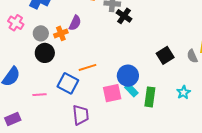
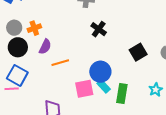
black cross: (124, 16) -> (99, 29), moved
purple semicircle: (75, 23) -> (45, 47), moved
blue square: (68, 83) -> (17, 75), moved

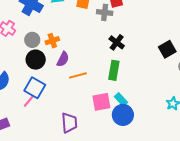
black square: (138, 52) -> (167, 49), moved
blue circle: (100, 72) -> (123, 115), moved
pink line: (12, 89) -> (29, 101), turned -48
green rectangle: (122, 93) -> (114, 70), moved

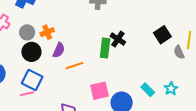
black cross: (117, 42) -> (118, 39), moved
green rectangle: (114, 70) -> (105, 48), moved
cyan rectangle: (121, 99) -> (148, 90), moved
pink line: (29, 101) -> (27, 94), turned 40

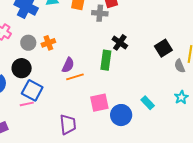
black cross: (118, 39) -> (120, 42), moved
purple semicircle: (59, 50) -> (68, 65), moved
black circle: (31, 52) -> (22, 68), moved
cyan star: (171, 89) -> (181, 97), moved

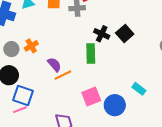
black square: (163, 48) -> (125, 33), moved
purple semicircle: (68, 65) -> (54, 65), turned -56

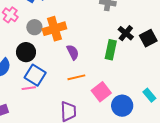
orange cross: (31, 46) -> (54, 29), size x1.6
orange line: (63, 75) -> (76, 77), moved
pink square: (91, 97) -> (101, 92), turned -30

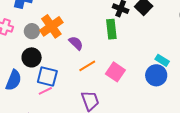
blue circle: (122, 106) -> (156, 75), moved

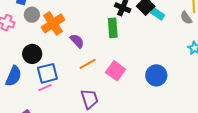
gray circle: (32, 31) -> (32, 15), moved
cyan rectangle: (162, 60) -> (158, 14), moved
blue square: (47, 76) -> (47, 73), turned -30

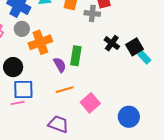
green rectangle: (113, 28) -> (76, 56), moved
purple trapezoid: (89, 99) -> (58, 124), turned -65

